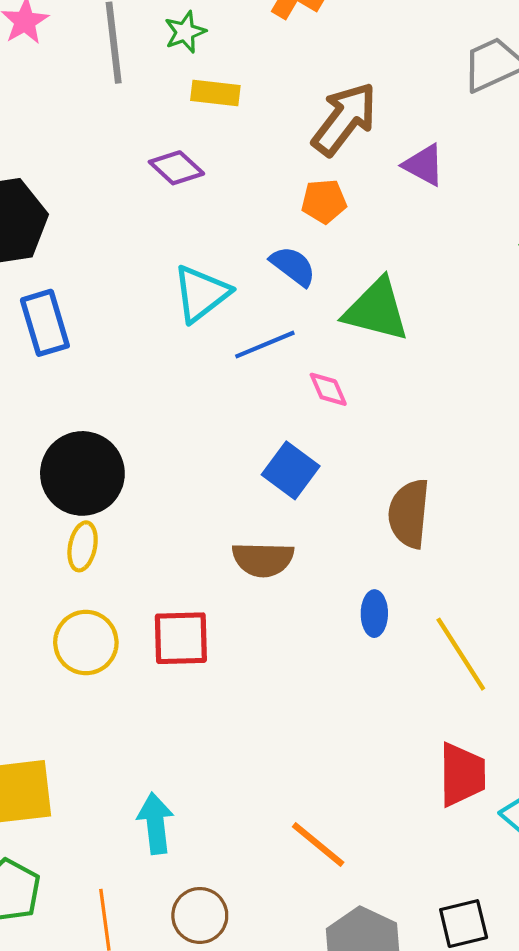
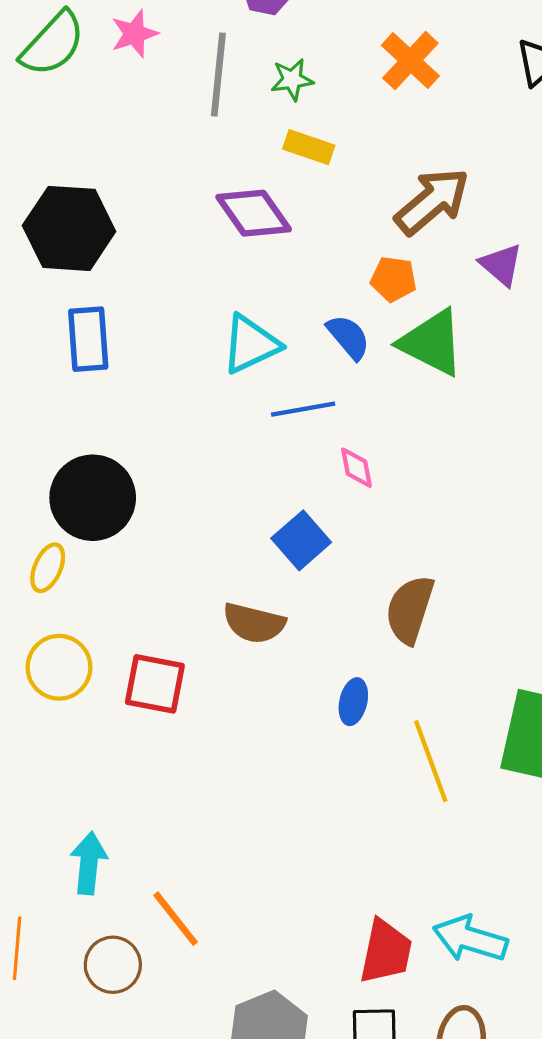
purple diamond: (176, 168) -> (254, 213), size x1.4
green triangle: (376, 310) -> (432, 343), moved
yellow ellipse: (83, 546) -> (48, 568), moved
red trapezoid: (462, 775) -> (386, 952), moved
orange line: (318, 845) -> (176, 919), moved

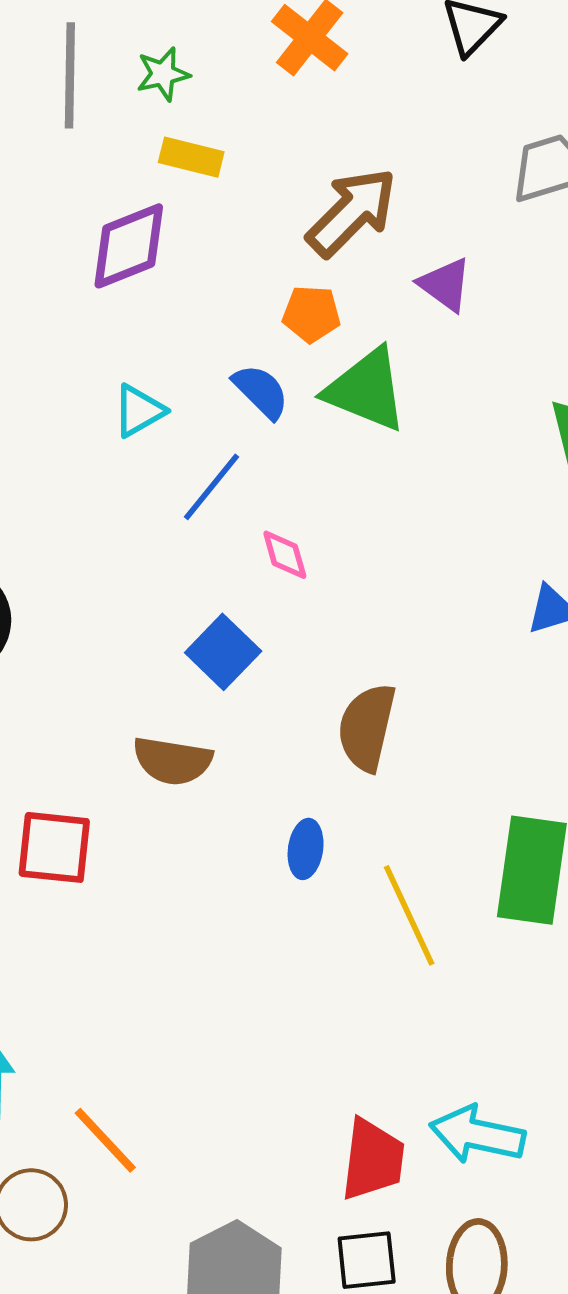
purple diamond: (254, 213) -> (129, 246), turned -72
cyan triangle: (251, 344) -> (139, 411), size x0.7
blue line: (303, 409) -> (212, 487), turned -36

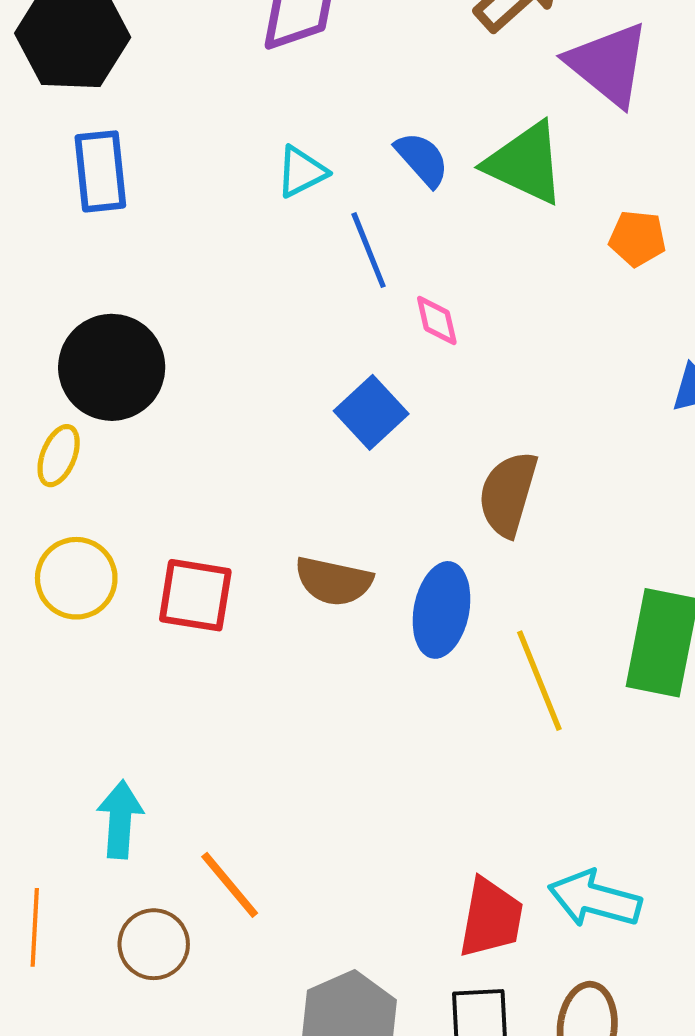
purple triangle: (445, 285) -> (608, 64), size x1.6
orange pentagon: (311, 314) -> (637, 238), moved
blue line: (212, 487) -> (369, 250), turned -64
brown semicircle: (173, 761) -> (334, 581), moved
blue ellipse: (306, 849) -> (441, 610), size x1.6

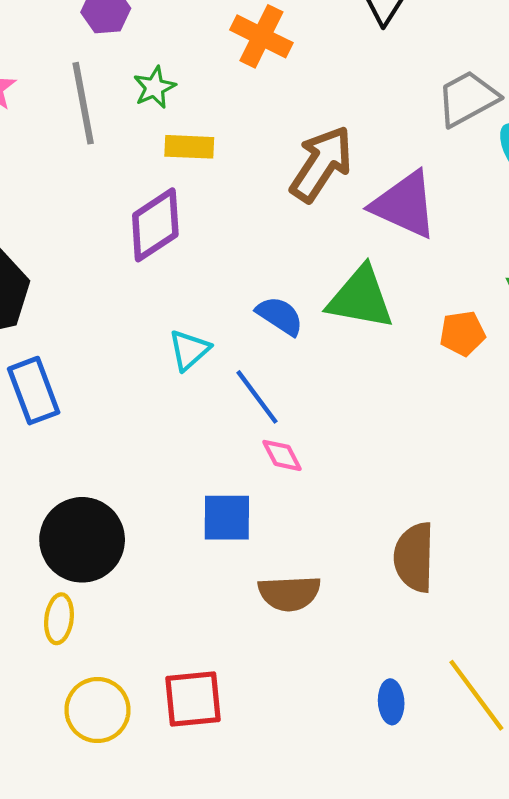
pink diamond: (437, 321) -> (282, 455), moved
blue square: (371, 412) -> (227, 518), moved, turned -32
brown semicircle: (334, 581) -> (289, 593), moved
blue ellipse: (441, 610) -> (391, 702), moved, size x0.6

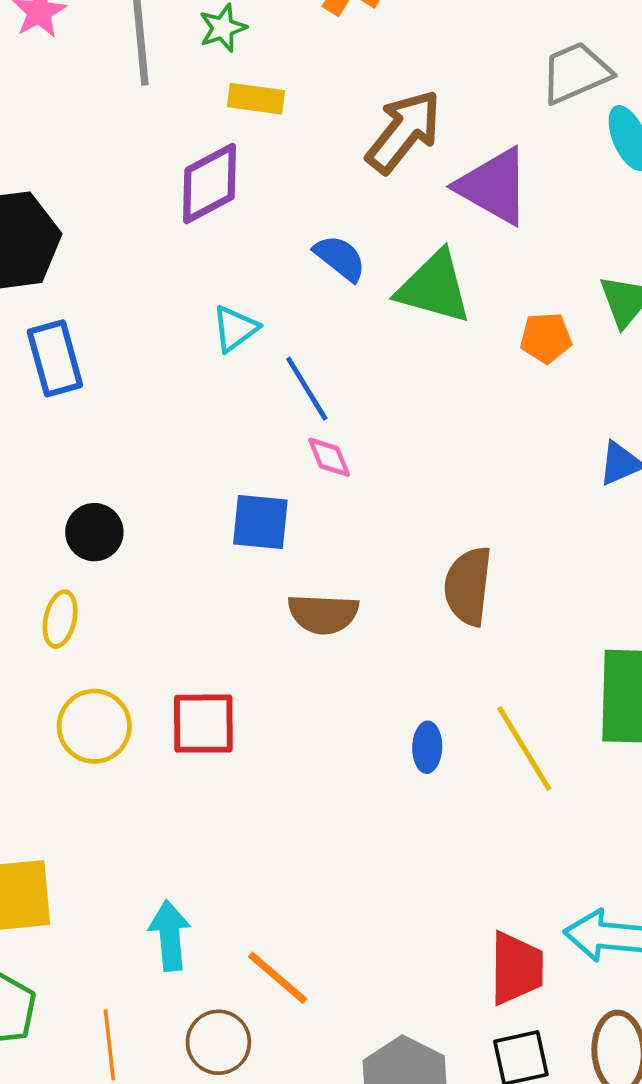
blue semicircle: (280, 316) -> (340, 258), moved
black circle: (82, 540) -> (94, 532), size x0.6

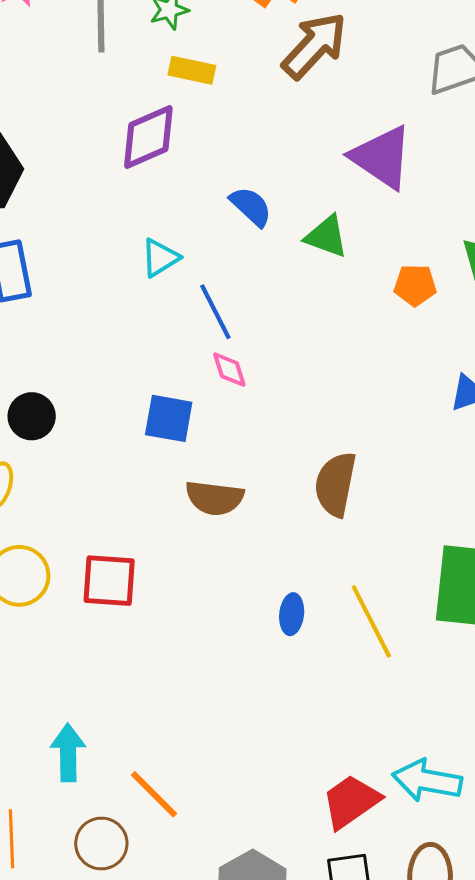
brown arrow: (404, 131) -> (314, 46), moved
green triangle: (434, 287) -> (326, 236), size x0.7
red trapezoid: (516, 968) -> (351, 802), turned -130

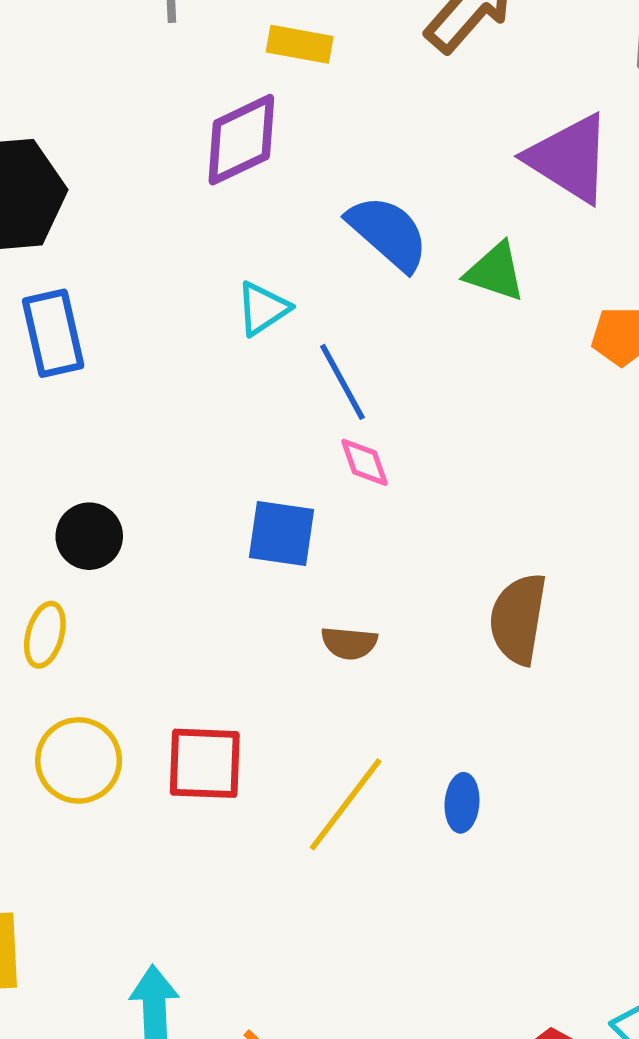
blue semicircle: (251, 206) -> (388, 233), size x1.4
brown semicircle: (215, 498) -> (349, 643), size x0.7
yellow line: (371, 621) -> (346, 804), moved, turned 66

